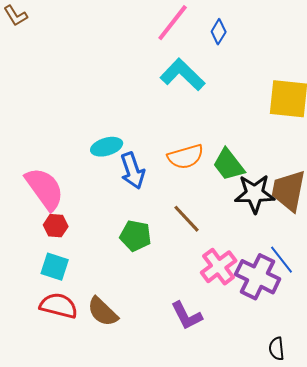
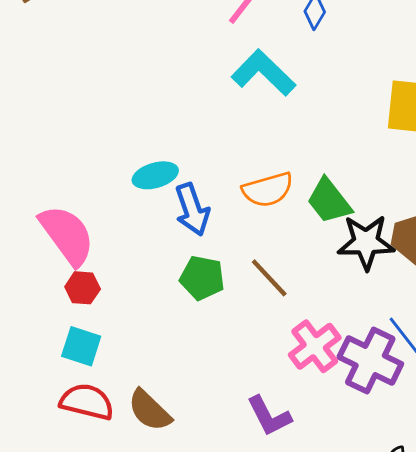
green pentagon: (136, 236) -> (202, 278), moved

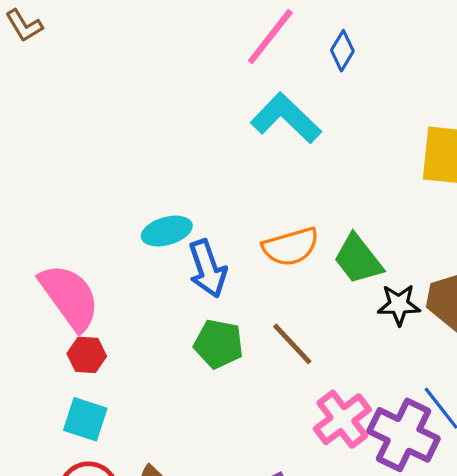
black star: (366, 242) -> (399, 305), size x0.7

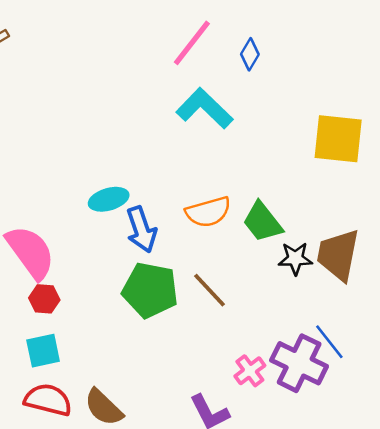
green pentagon: (219, 344) -> (150, 290), size x1.4
cyan square: (85, 419) -> (43, 351), turned -30
pink cross: (342, 419) -> (250, 371), moved, size x0.7

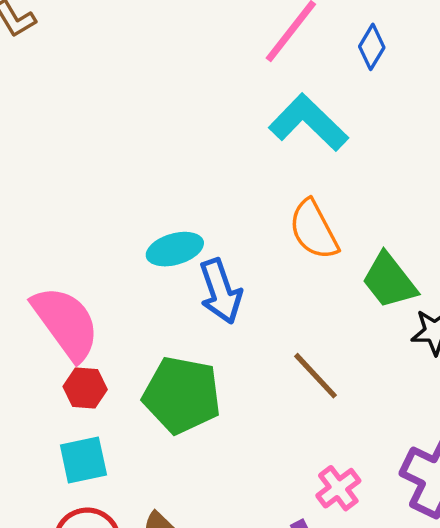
orange semicircle: (208, 212) -> (314, 230), moved, turned 78
green pentagon: (150, 290) -> (182, 395), moved
pink cross: (250, 371) -> (338, 488), moved

